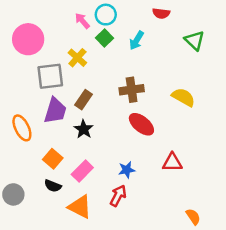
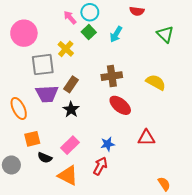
purple trapezoid: (55, 111) -> (47, 94), turned 70
orange square: (53, 159) -> (32, 139), moved, turned 35

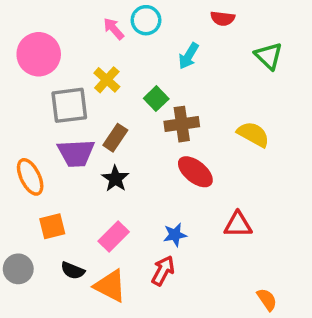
green square: (89, 32) -> (156, 99), moved
black semicircle: (45, 158) -> (73, 271), moved

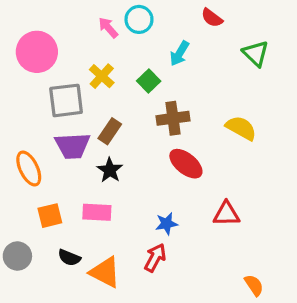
red semicircle: (223, 18) -> (212, 18), turned 30
green square: (156, 99) -> (149, 81), moved
pink rectangle: (114, 237) -> (97, 212), moved, turned 48

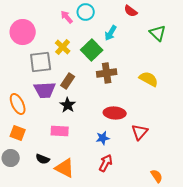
green square: (149, 81) -> (92, 50), size x1.5
red ellipse: (186, 164) -> (115, 113), moved, turned -35
red triangle: (226, 214) -> (140, 132), turned -48
orange square: (50, 216) -> (18, 133), moved, turned 35
red arrow: (155, 258) -> (106, 163), moved

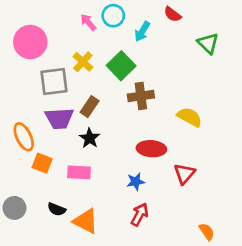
cyan arrow: (111, 33) -> (142, 31), moved
yellow semicircle: (149, 79) -> (190, 117), moved
orange square: (18, 133) -> (42, 163), moved

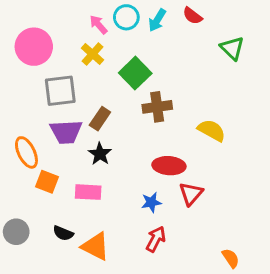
cyan arrow: (142, 31) -> (157, 20), moved
yellow cross: (83, 62) -> (93, 54), moved
red triangle: (184, 174) -> (191, 194), moved

